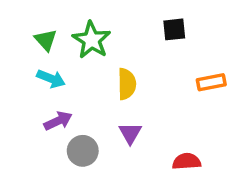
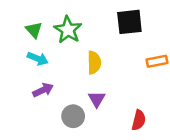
black square: (174, 29) -> (129, 22), size x1.5
gray circle: (83, 151) -> (73, 116), moved
red semicircle: (187, 161) -> (139, 120), turned 108

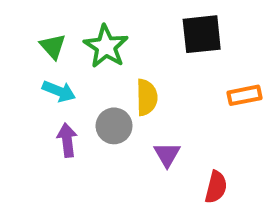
purple arrow: (43, 90) -> (67, 140), turned -72
purple triangle: (97, 99) -> (167, 154), moved
gray circle: (73, 116) -> (114, 126), moved

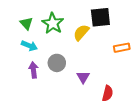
yellow semicircle: (147, 97) -> (81, 32), moved, turned -138

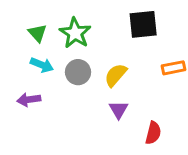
yellow semicircle: (81, 32) -> (116, 75), moved
gray circle: (57, 63) -> (78, 72), moved
purple arrow: (33, 70) -> (29, 100), moved, turned -91

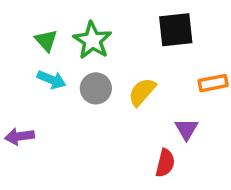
purple arrow: (29, 100) -> (19, 136), moved
purple triangle: (119, 110) -> (186, 129), moved
red semicircle: (153, 133) -> (165, 163), moved

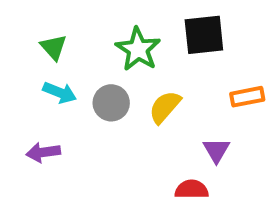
green star: (92, 40) -> (138, 49), moved
purple arrow: (19, 136) -> (43, 152), moved
red semicircle: (165, 163) -> (192, 189), turned -104

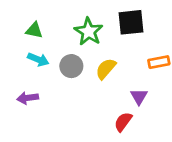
green triangle: (53, 47) -> (34, 30), turned -36
red semicircle: (192, 189) -> (123, 122), turned -54

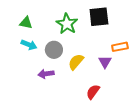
yellow semicircle: (106, 69) -> (76, 62), moved
purple triangle: (139, 97) -> (105, 62), moved
purple arrow: (28, 98) -> (46, 74), moved

